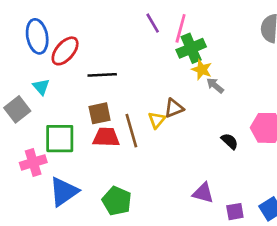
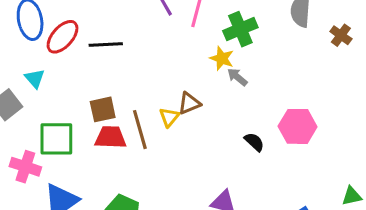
green cross: (191, 48) -> (240, 29), moved
black line: (102, 75) -> (106, 44), moved
pink cross: (33, 162) -> (25, 167), turned 35

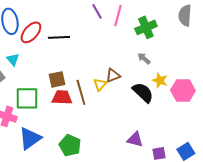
yellow star: (222, 58) -> (160, 80), moved
black semicircle: (254, 142) -> (143, 92), moved, size x1.6

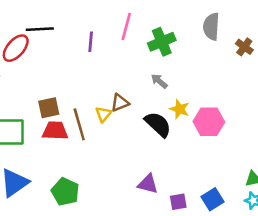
purple line: (97, 11) -> (91, 42), moved, turned 35
black line: (59, 37) -> (40, 29), moved

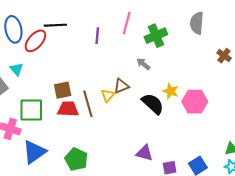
brown cross: (244, 47) -> (224, 56), moved
gray arrow: (159, 81) -> (143, 64), moved

